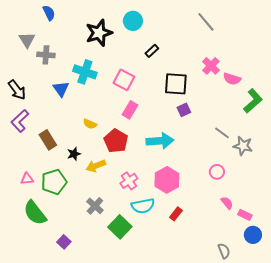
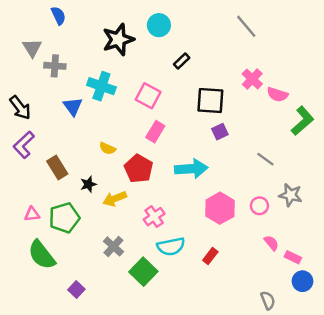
gray star: (243, 146) -> (291, 195), moved
pink hexagon: (167, 180) -> (220, 208), moved

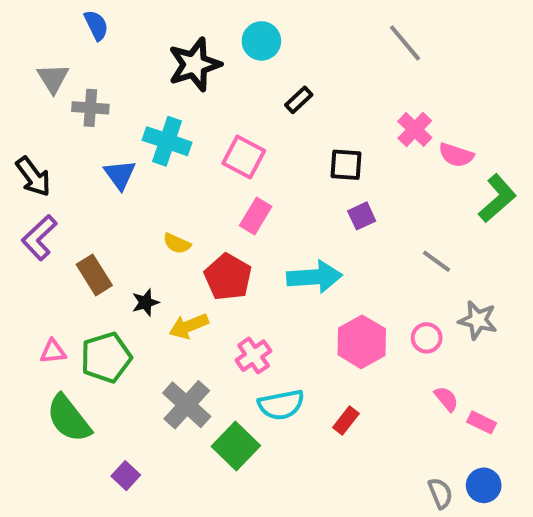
black square: (210, 101) -> (346, 165), size x0.7
gray cross: (113, 246) -> (187, 405), size x1.4
blue circle: (302, 281) -> (484, 485), moved

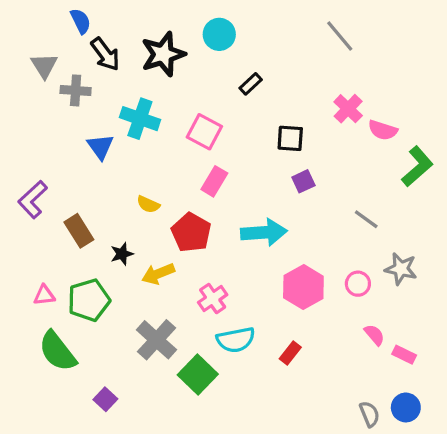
black arrow: (33, 177) -> (105, 54), moved

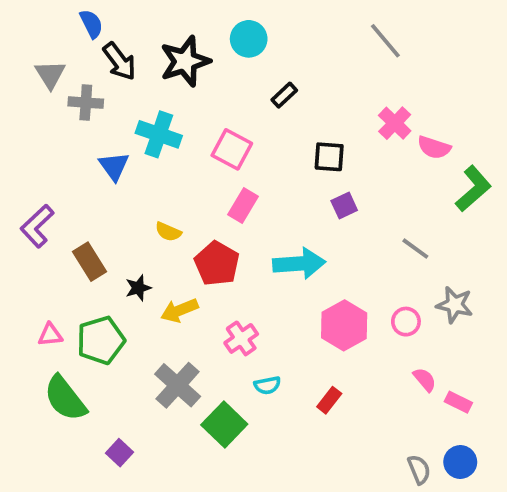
cyan semicircle: (236, 340) -> (267, 385), size x0.6

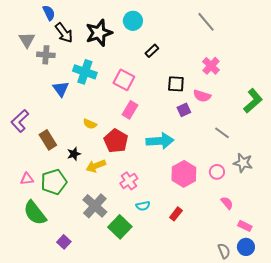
pink semicircle: (434, 147) -> (202, 96), moved
pink rectangle: (458, 402) -> (245, 226), moved

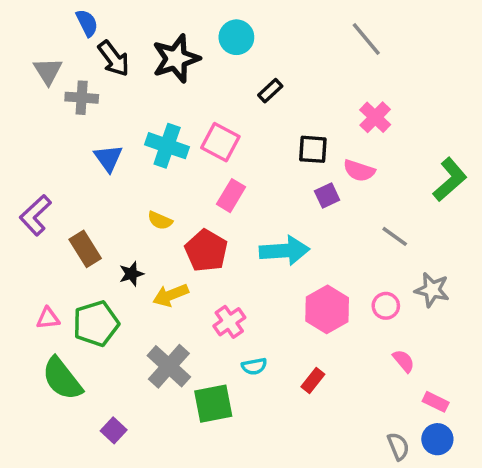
cyan cross: (85, 72) -> (167, 146), moved
green square: (120, 227) -> (213, 404), turned 35

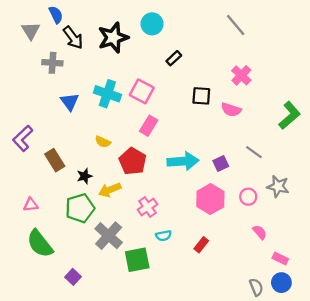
gray triangle: (48, 71) -> (31, 31), moved
purple square: (327, 196) -> (221, 164), moved
green pentagon: (96, 324) -> (80, 208), moved

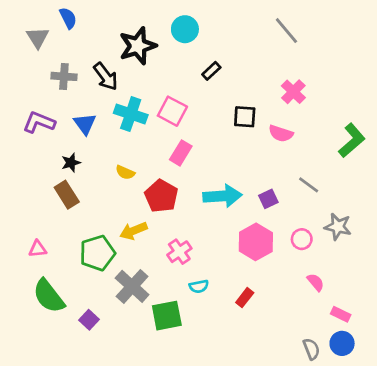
black arrow: (73, 38) -> (106, 76), moved
purple L-shape: (23, 138) -> (39, 122), moved, turned 65
black star: (85, 176) -> (71, 163), moved
purple square: (73, 277) -> (89, 320), moved

